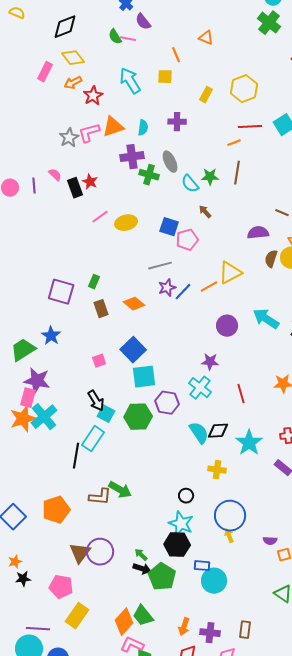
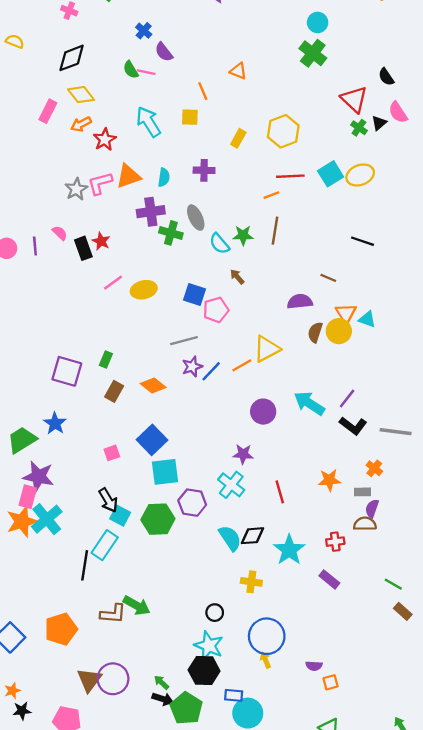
brown rectangle: (101, 309) -> (114, 391), turned 48

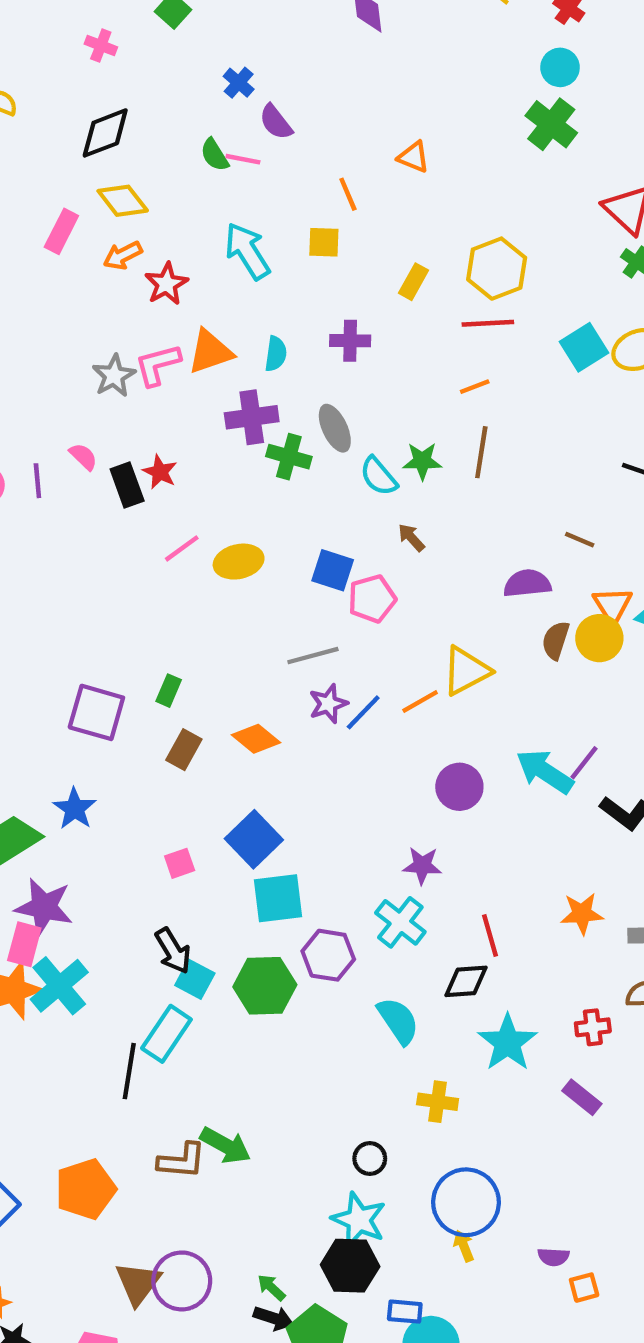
red line: (290, 176) -> (488, 323), moved
purple line: (347, 399) -> (584, 763), moved
black diamond: (253, 536) -> (466, 981), moved

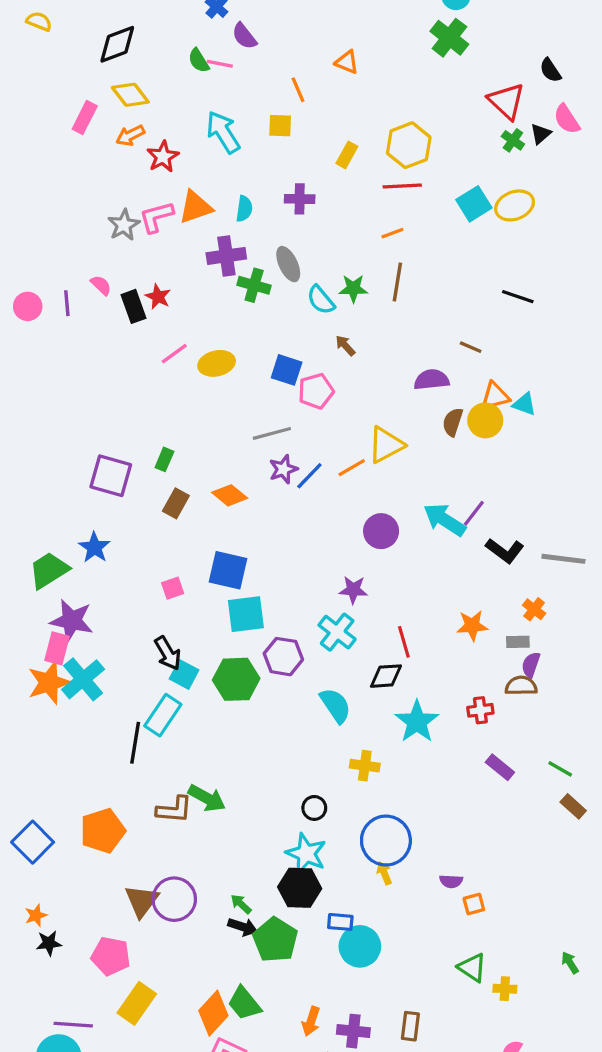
orange triangle: (612, 605) -> (495, 396), turned 48
blue square: (254, 839) -> (228, 570), turned -33
purple rectangle: (582, 1097) -> (500, 767), moved

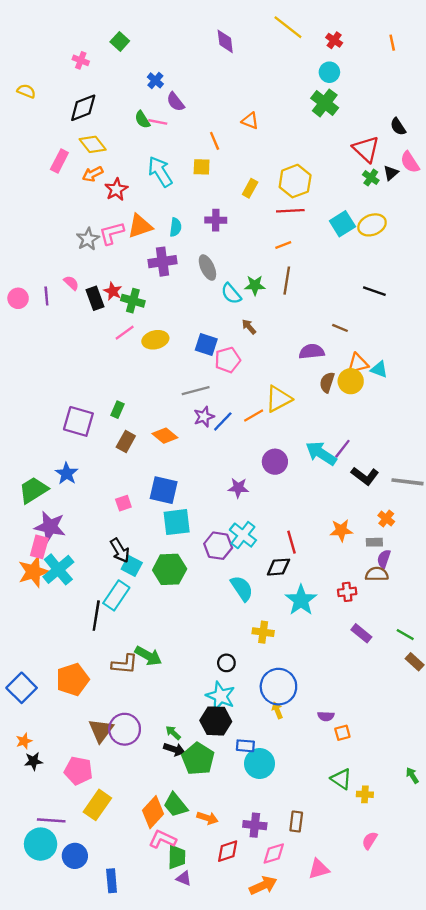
green cross: (254, 285) -> (133, 301), moved
purple star: (353, 590) -> (238, 488), moved
purple hexagon: (283, 657) -> (218, 546), moved
orange arrow: (311, 1021) -> (207, 818), moved, turned -90

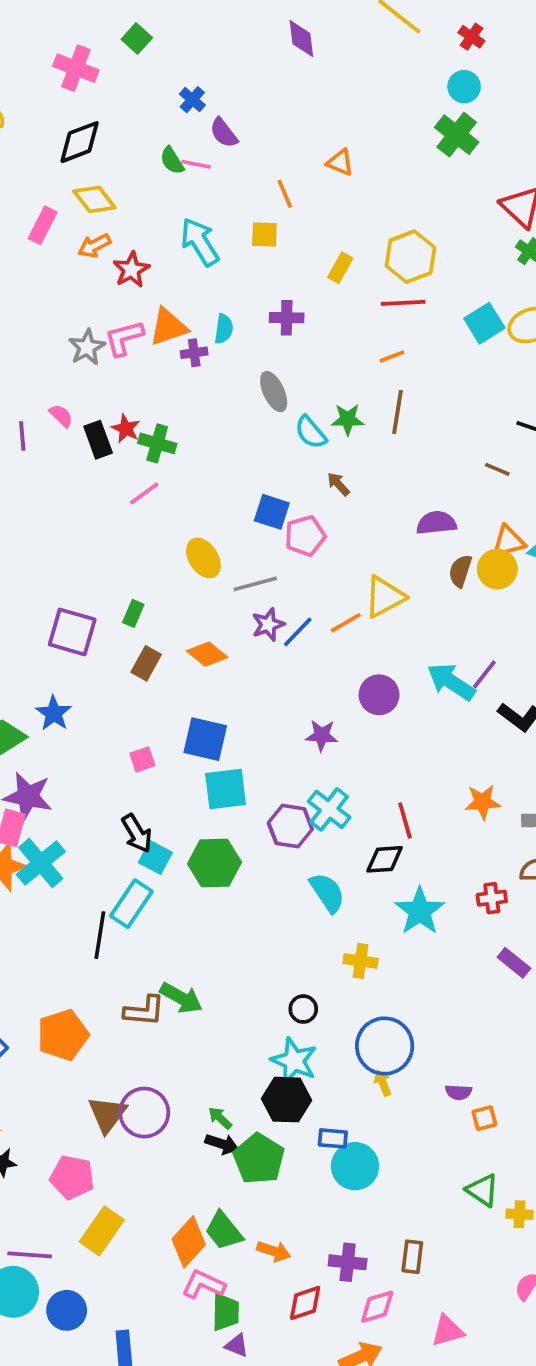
pink cross: (81, 60) -> (76, 68), size x1.6
purple cross: (162, 262) -> (194, 353), moved, size x0.6
brown line: (340, 328) -> (497, 469), moved
yellow ellipse: (155, 340) -> (203, 558), moved, turned 70

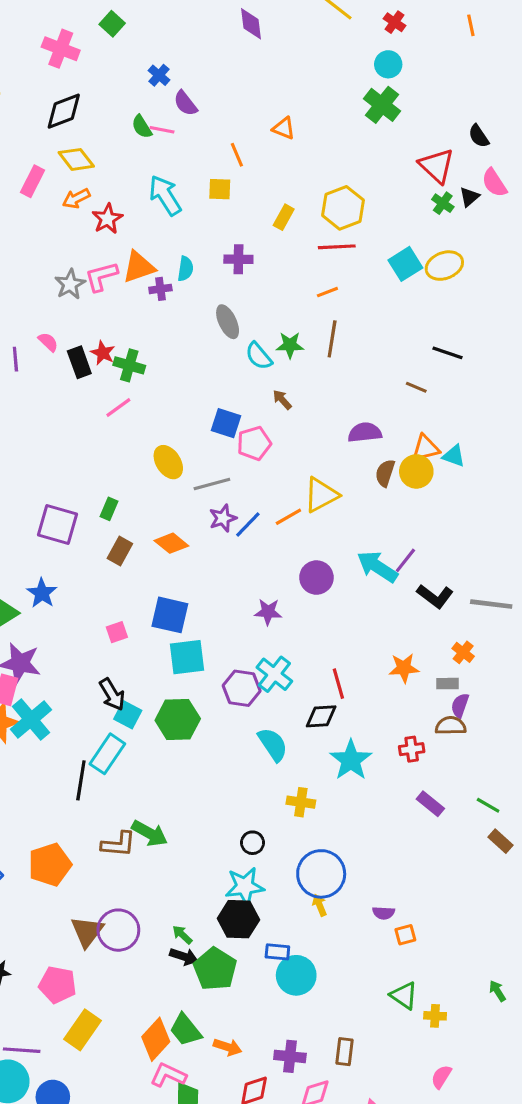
cyan star: (294, 1061) -> (245, 886), turned -30

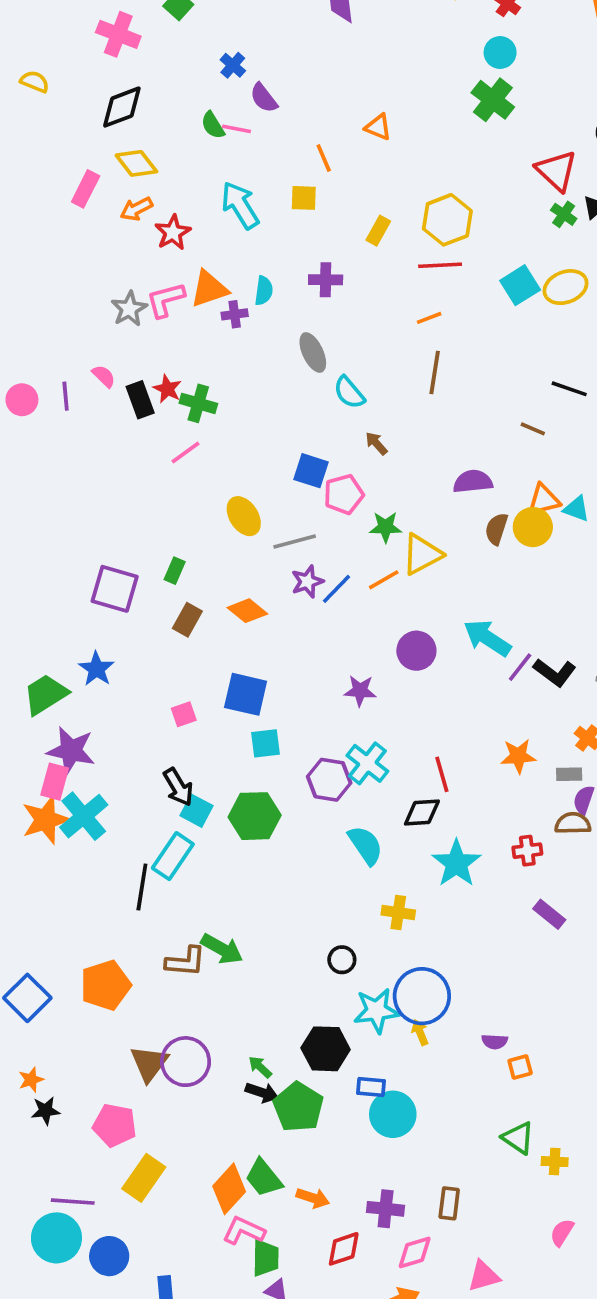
green star: (290, 345) -> (386, 527), moved
purple line: (405, 560) -> (520, 667), moved
cyan square: (187, 657) -> (266, 743), size x0.7
cyan star: (245, 886) -> (376, 1011), moved

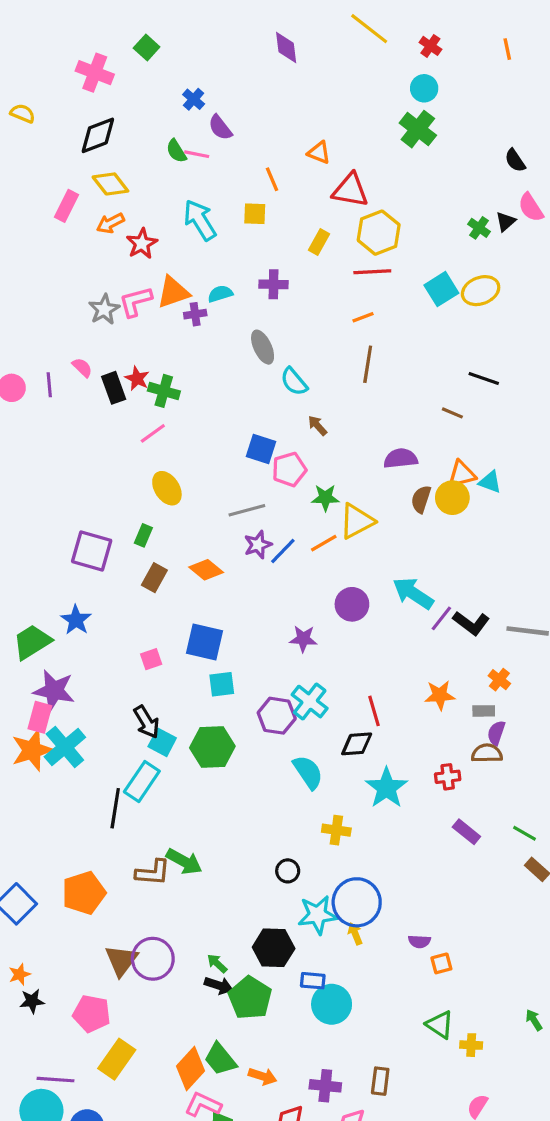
red triangle: (556, 171) -> (350, 190), moved, turned -33
cyan semicircle: (264, 291) -> (220, 294), turned -115
yellow ellipse: (244, 516) -> (167, 488), moved

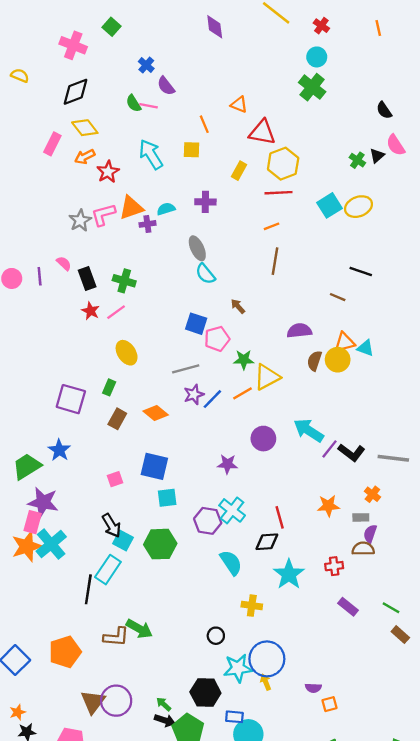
red star: (137, 378) -> (91, 311), moved
cyan semicircle: (294, 382) -> (205, 274), moved

